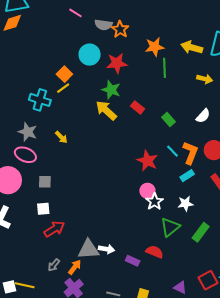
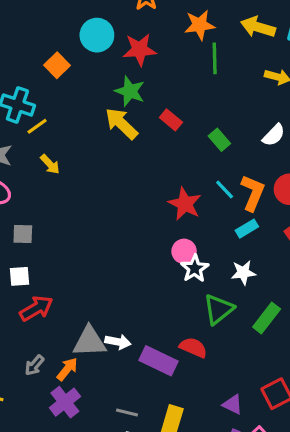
yellow line: (63, 88) -> (37, 126), moved
purple rectangle: (133, 261) -> (158, 361), size x1.6

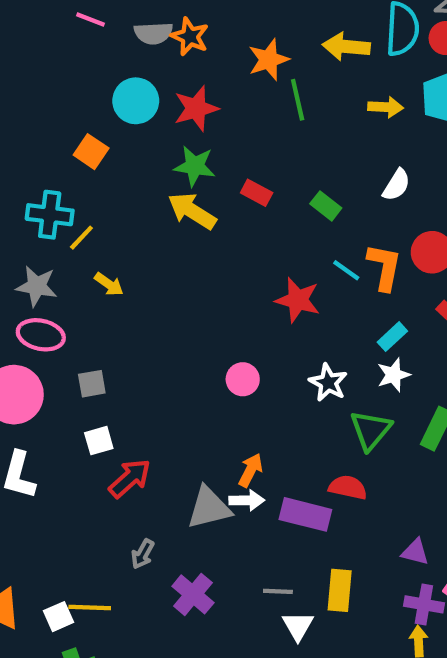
cyan rectangle: (247, 229) -> (392, 337), moved
pink circle: (184, 251) -> (243, 379), moved
orange arrow: (67, 369) -> (250, 470), moved

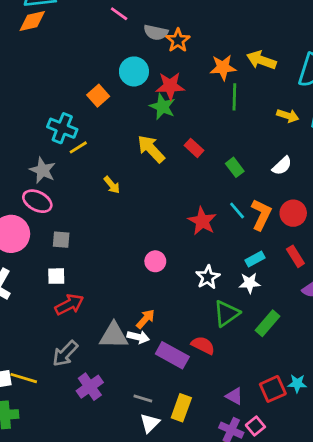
yellow arrow: (346, 47) -> (261, 60), moved
green star: (195, 166) -> (162, 107), moved
yellow arrow: (109, 284) -> (112, 185), moved
gray arrow: (143, 554) -> (65, 353), size x1.5

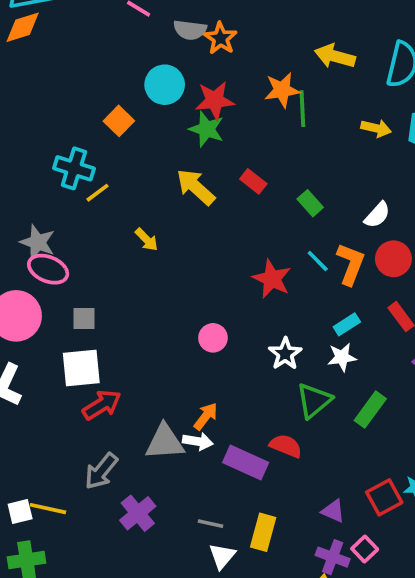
orange star: (223, 67) -> (282, 90), moved
white semicircle: (282, 166) -> (377, 215), moved
gray star: (43, 170) -> (38, 242), moved
white square: (56, 276) -> (81, 368), size x1.6

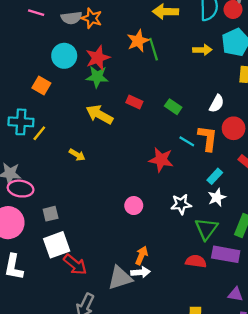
white star: (285, 354) -> (181, 204), turned -30
red arrow: (102, 405) -> (75, 265), turned 85
purple rectangle: (246, 462) -> (226, 254), moved

